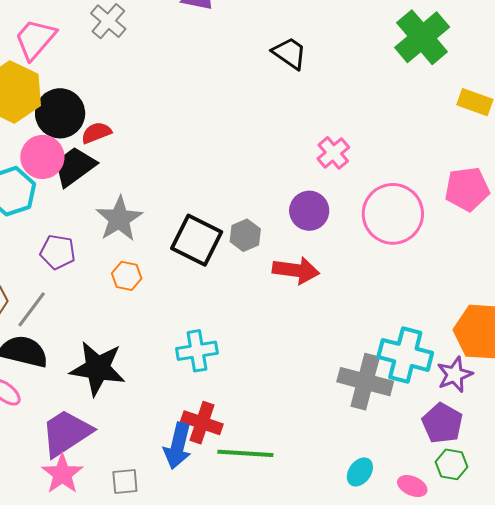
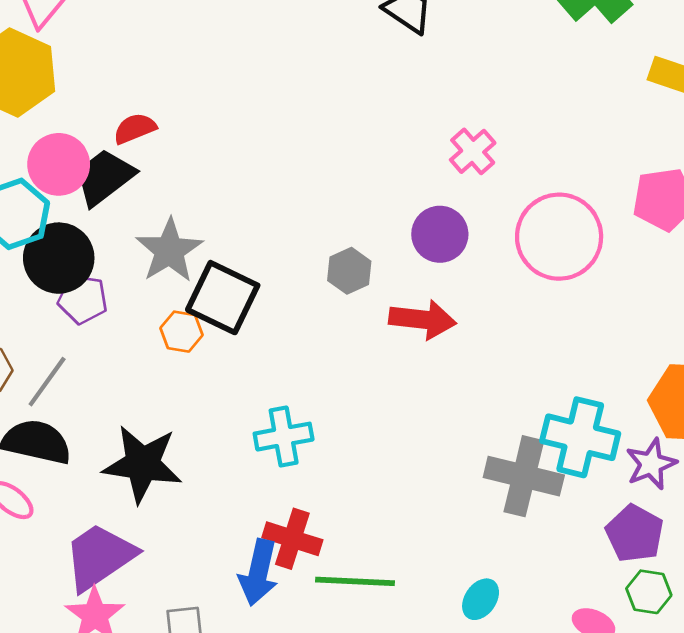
black circle: (60, 113) -> (59, 258), moved
black square: (197, 240) -> (223, 298), moved
cyan ellipse: (360, 472) -> (481, 599), moved

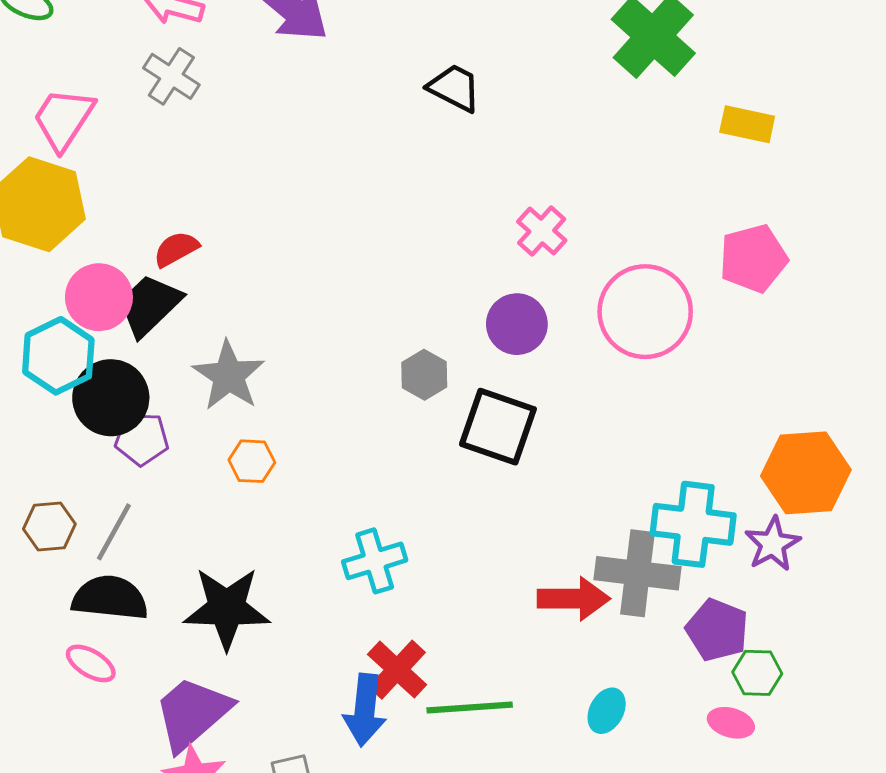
black square: (223, 298) -> (498, 427), moved
red arrow: (422, 319) -> (574, 599), moved
purple pentagon: (635, 533) -> (717, 630), moved
red cross: (292, 539) -> (397, 670), turned 32
green hexagon: (649, 592) -> (757, 673), moved

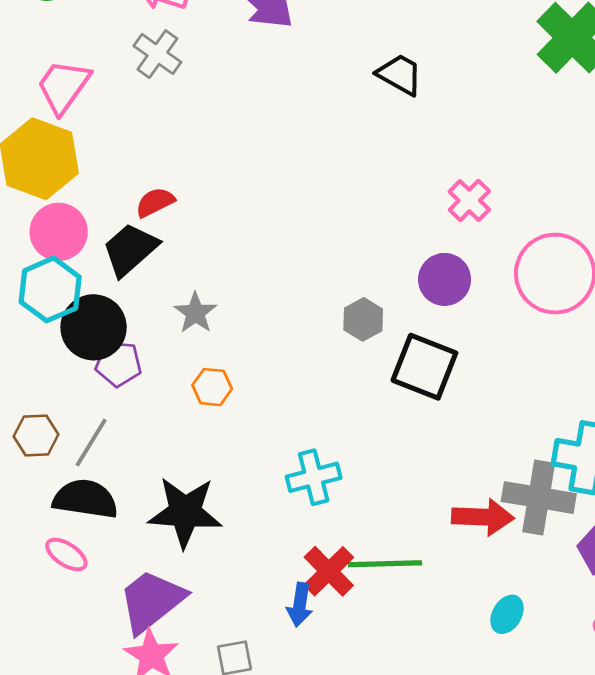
pink circle: (99, 297) -> (59, 232), moved
gray star: (229, 376) -> (195, 313), size x0.7
green line: (470, 707) -> (385, 564), moved
blue arrow: (365, 710) -> (300, 605), size x0.7

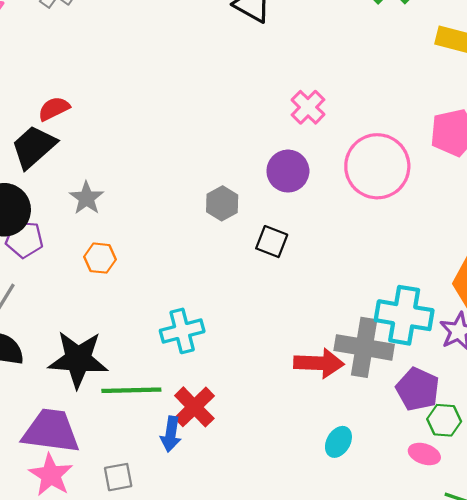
black square: (424, 367) -> (272, 242), size x0.6
green line: (385, 564) -> (131, 390), moved
purple trapezoid: (152, 601) -> (51, 431), turned 46

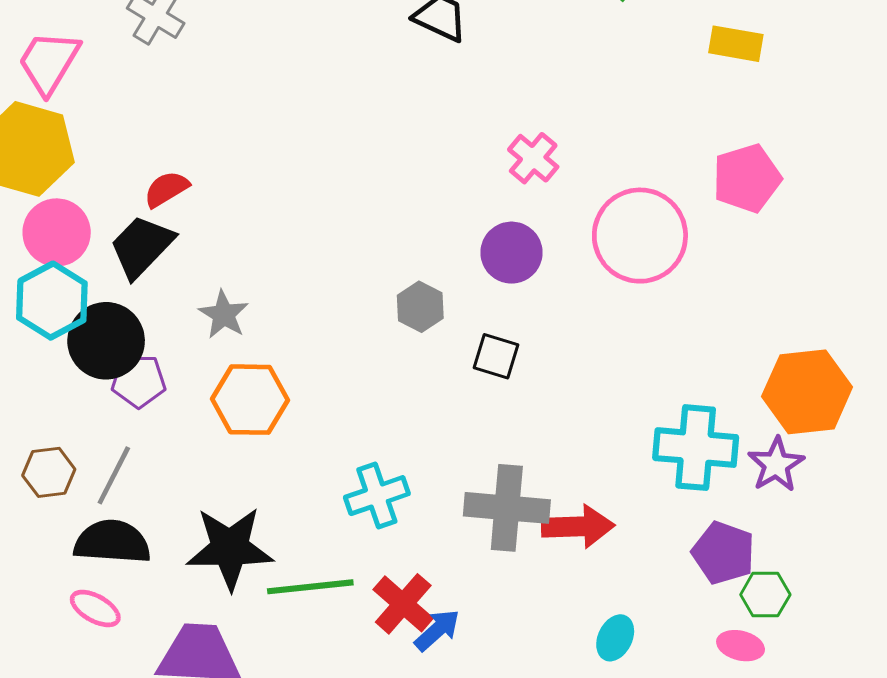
orange hexagon: (100, 258) -> (250, 400), size x1.6
gray cross: (364, 347) -> (507, 508), moved
blue arrow: (171, 434) -> (437, 630), moved, turned -136

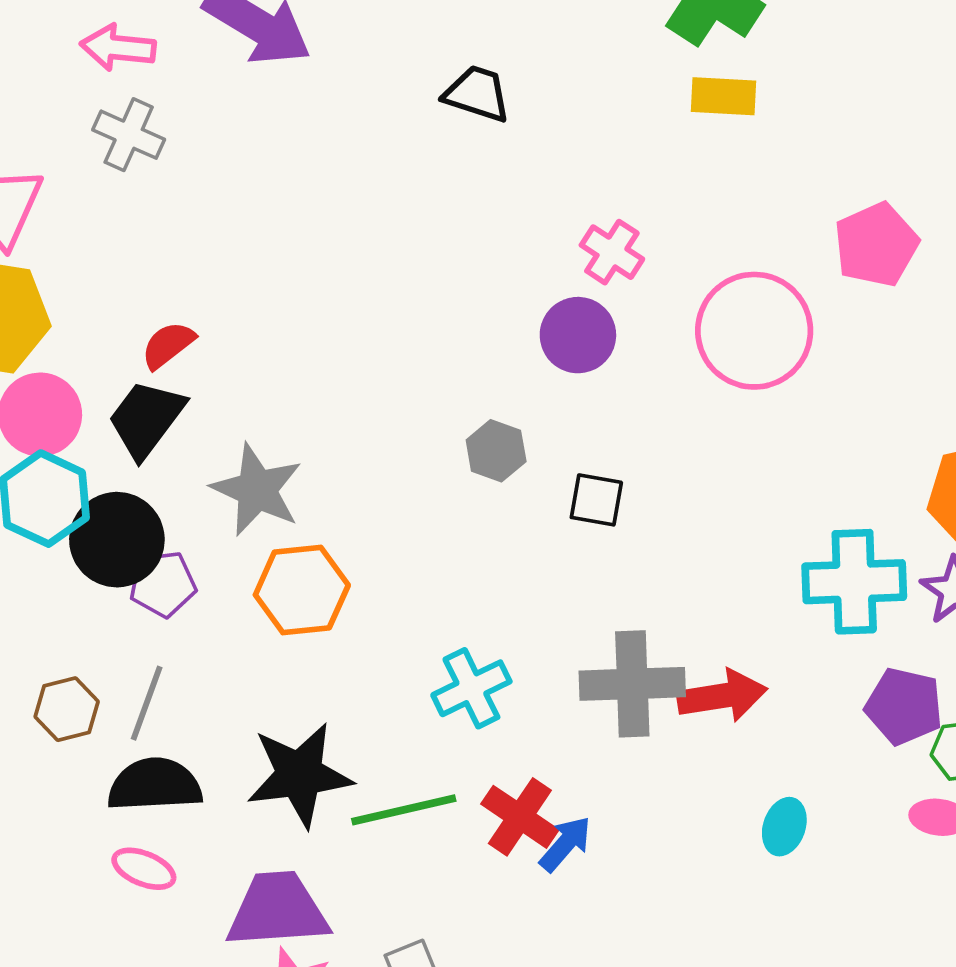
yellow rectangle: (736, 44) -> (723, 96), moved
purple circle: (511, 253) -> (578, 335), moved
gray star: (224, 314) -> (257, 490), size x1.5

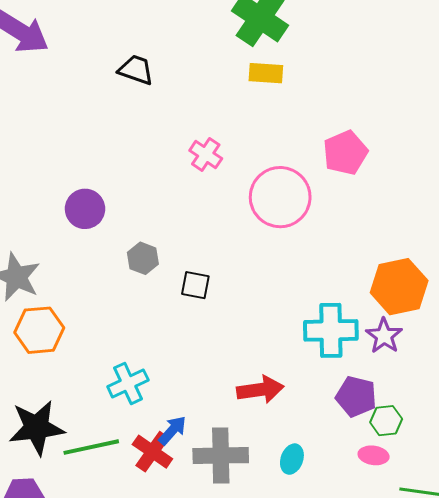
purple circle: (578, 335) -> (85, 209), moved
gray cross: (632, 684) -> (221, 456), moved
blue arrow: (565, 844) -> (172, 430), moved

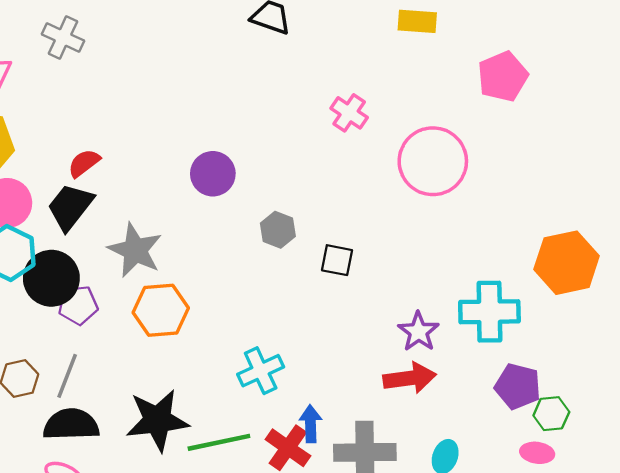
pink pentagon: (345, 153) -> (503, 76), moved
purple star: (384, 336) -> (419, 332), moved
blue arrow: (172, 430) -> (311, 424), turned -44

